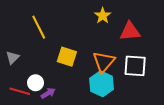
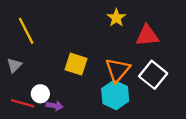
yellow line: (39, 27) -> (26, 31), moved
white square: (135, 66) -> (153, 75), turned 35
purple arrow: (48, 93) -> (55, 106), turned 40

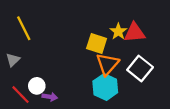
yellow star: (116, 18) -> (118, 32), moved
yellow square: (76, 64) -> (97, 43), moved
red line: (23, 103) -> (20, 95), turned 30

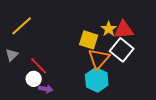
yellow line: (24, 28) -> (22, 26), turned 75
white square: (140, 68) -> (122, 50), moved
red line: (20, 95) -> (39, 66), moved

